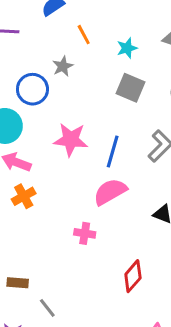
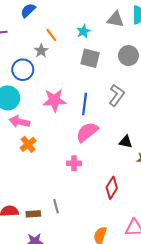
orange line: (84, 35) -> (51, 35), moved
brown rectangle: (18, 283) -> (33, 214), moved
gray line: (47, 308) -> (56, 206), moved, turned 32

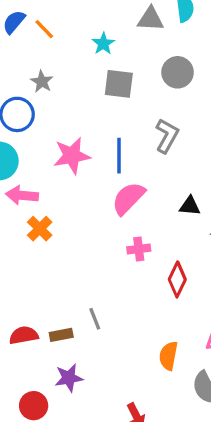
orange line: (51, 35) -> (44, 29), moved
pink cross: (74, 163) -> (139, 249), moved

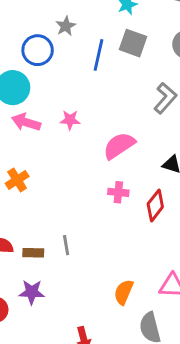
pink star: (72, 156) -> (70, 120), moved, size x0.6
blue line: (119, 156) -> (98, 55), moved
orange cross: (40, 229) -> (17, 180), moved
red diamond: (177, 279) -> (155, 205), moved

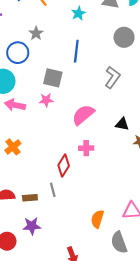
gray square: (133, 43) -> (53, 78), moved
blue line: (98, 55) -> (76, 51), moved
red diamond: (155, 205) -> (64, 165), moved

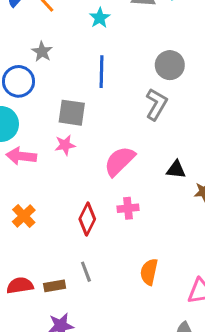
gray circle: (124, 37) -> (170, 65), moved
red diamond: (64, 165) -> (87, 219), moved
orange semicircle: (97, 219) -> (149, 272), moved

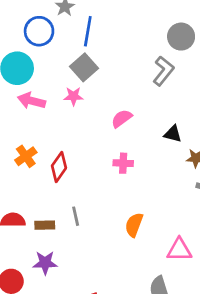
blue line: (101, 72) -> (88, 31), moved
gray square: (72, 113) -> (84, 67), turned 32
pink semicircle: (119, 161) -> (122, 119), size x0.7
red diamond: (87, 219) -> (59, 167), moved

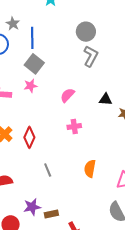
gray circle: (181, 37) -> (86, 32), moved
brown rectangle: (45, 225) -> (51, 214), moved

